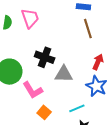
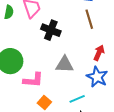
black cross: (45, 57) -> (51, 30), moved
pink L-shape: (33, 90) -> (33, 80), turned -55

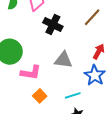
brown line: (89, 19) -> (92, 17), turned 54

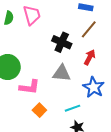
black cross: (53, 24) -> (62, 42), moved
red arrow: (99, 52) -> (90, 57), moved

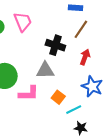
gray triangle: (62, 73) -> (45, 70), moved
orange square: (39, 110) -> (58, 97), moved

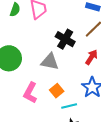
pink L-shape: (29, 93) -> (30, 93), moved, turned 105

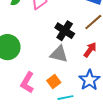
gray triangle: (50, 62) -> (59, 54), moved

